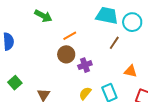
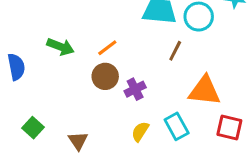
green arrow: (43, 16) -> (61, 47), moved
orange triangle: (131, 71) -> (205, 91), size x1.6

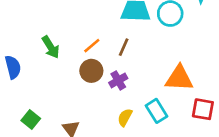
green arrow: (61, 47) -> (51, 47), turned 40
brown line: (175, 51) -> (124, 47), moved

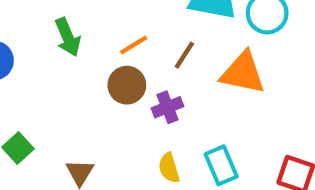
orange triangle: (179, 78) -> (243, 73), moved
yellow semicircle: (125, 117) -> (169, 168), turned -54

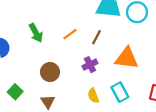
orange triangle: (243, 73) -> (127, 58), moved
brown circle: (127, 85) -> (50, 72), moved

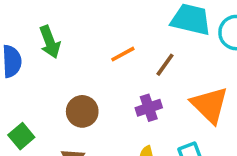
green arrow: (36, 33) -> (50, 42), moved
orange triangle: (127, 58) -> (210, 105), turned 30

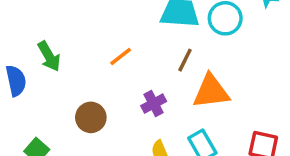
brown line: (165, 65) -> (185, 60), moved
orange triangle: (210, 105) -> (211, 91), turned -42

